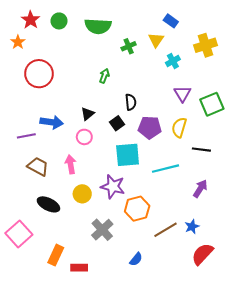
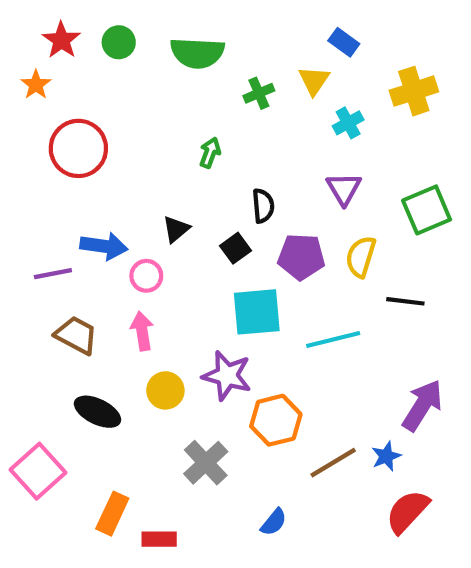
purple triangle: (182, 94) -> (344, 189), moved
pink circle: (84, 137) -> (146, 276), moved
purple arrow: (200, 189) -> (422, 405), moved, size x1.4

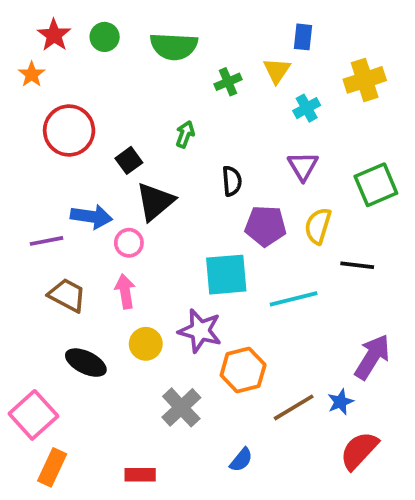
blue rectangle: (344, 42) -> (303, 37), turned 60
black triangle: (176, 229) -> (155, 202), size x1.6
black square: (236, 248) -> (129, 160), moved
orange rectangle: (112, 514) -> (52, 467), moved

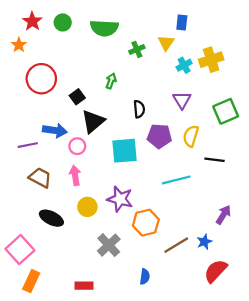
yellow cross: (365, 80) -> (211, 60), moved
cyan square: (226, 275) -> (124, 151), moved
purple arrow: (372, 357) -> (223, 215), size x0.7
blue semicircle: (241, 460) -> (145, 277), turned -32

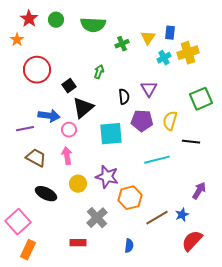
blue rectangle: (182, 22) -> (170, 33), moved
purple triangle: (182, 100) -> (149, 89), moved
red rectangle: (84, 286) -> (78, 243), moved

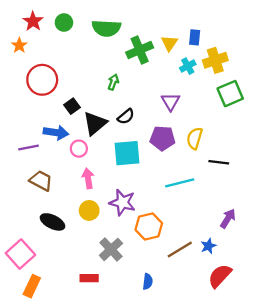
green cross: (122, 44) -> (140, 50), size x1.6
black square: (69, 86) -> (72, 106), moved
black semicircle: (124, 97) -> (126, 116), moved, turned 56
green square: (201, 99) -> (230, 94), moved
pink arrow: (67, 156) -> (88, 178), moved

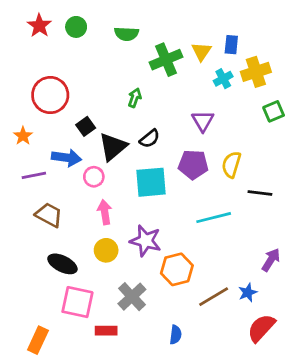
green semicircle: (106, 28) -> (126, 34), size x0.7
orange star: (19, 45) -> (23, 136), moved
green square: (230, 94) -> (274, 111), size x0.7
pink square: (20, 254) -> (77, 302), moved, turned -36

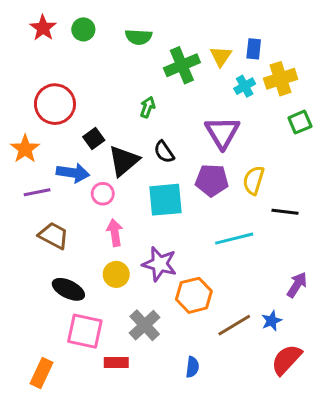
purple triangle: (203, 121) -> (222, 132), size x1.4
orange star: (23, 136) -> (25, 149), size x1.4
black semicircle: (150, 139) -> (164, 152), turned 95

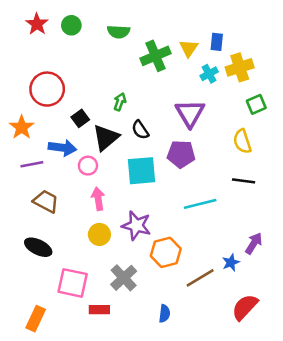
green arrow: (148, 107) -> (120, 102), moved
yellow semicircle: (254, 180) -> (242, 141), moved, turned -35
black ellipse: (68, 289) -> (38, 247), moved
blue star: (272, 321) -> (231, 263), moved

